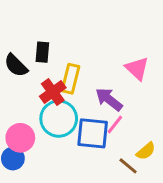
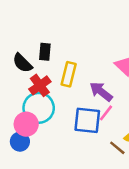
red cross: (53, 92) -> (40, 85), moved
cyan circle: (59, 119) -> (39, 108), moved

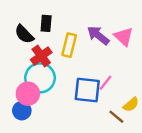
purple arrow: (101, 92) -> (98, 35), moved

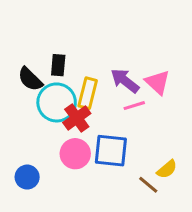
red cross: (41, 56) -> (77, 118), moved
cyan circle: (40, 78) -> (57, 102), moved
pink line: (105, 83) -> (134, 106), moved, turned 35
pink circle: (28, 94) -> (75, 154), moved

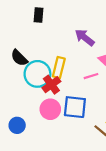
black rectangle: (58, 65) -> (39, 15), moved
purple arrow: (125, 81) -> (85, 37), moved

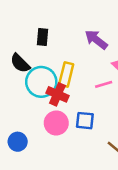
black rectangle: (39, 15) -> (43, 37), moved
red cross: (51, 85) -> (57, 94), turned -30
blue square: (75, 107) -> (85, 121), size x0.7

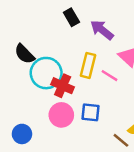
black rectangle: (43, 37) -> (71, 17), moved, turned -35
yellow rectangle: (66, 74) -> (88, 65), moved
pink line: (104, 84) -> (110, 76), turned 49

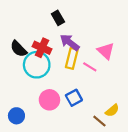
purple arrow: (102, 30) -> (70, 42), moved
red cross: (63, 86) -> (42, 48), moved
blue square: (91, 112) -> (74, 98), turned -35

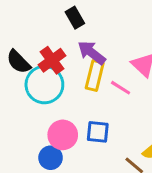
red cross: (42, 48) -> (52, 60), turned 30
blue square: (74, 98) -> (98, 132), turned 35
blue circle: (16, 116) -> (51, 158), moved

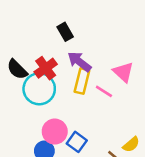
blue square: (98, 132) -> (77, 142), moved, turned 30

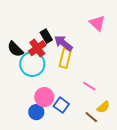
black rectangle: (65, 32) -> (46, 36), moved
pink triangle: (123, 72) -> (97, 23), moved
pink line: (104, 91) -> (89, 86), moved

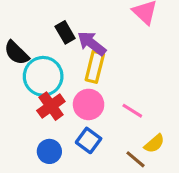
red cross: (37, 48) -> (51, 106), moved
pink circle: (44, 97) -> (89, 104), moved

